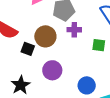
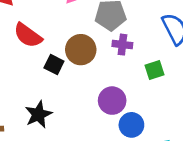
green square: (99, 45) -> (154, 70), turned -32
purple circle: (52, 70) -> (112, 101), moved

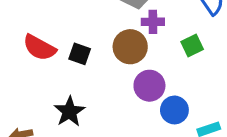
red semicircle: (28, 35) -> (39, 48), moved
brown circle: (81, 50) -> (130, 47), moved

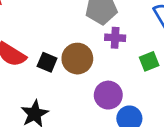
brown circle: (130, 47) -> (77, 59), moved

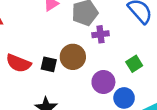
green square: (149, 61) -> (134, 64), moved

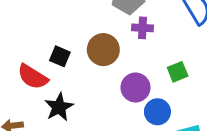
red semicircle: (18, 63) -> (33, 77), moved
black square: (49, 64) -> (60, 56), moved

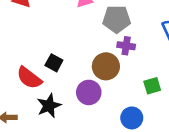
brown circle: (103, 50) -> (106, 66), moved
purple circle: (135, 87) -> (89, 92), moved

